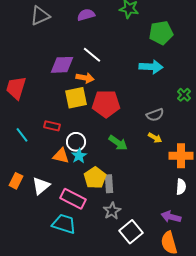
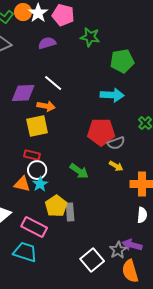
red pentagon: (106, 104) -> (101, 132), moved
red rectangle: (52, 126) -> (32, 155), moved
gray star: (112, 211) -> (118, 250), moved

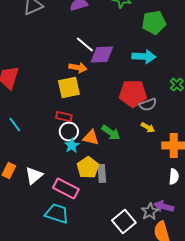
purple diamond: (23, 93) -> (102, 55), moved
orange triangle: (22, 184) -> (91, 138), moved

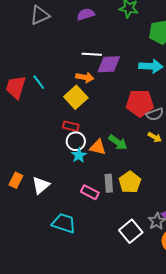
white line: (85, 45) -> (92, 54), turned -36
yellow square: (69, 88) -> (76, 97), turned -30
cyan line: (15, 125) -> (39, 82), moved
yellow pentagon: (88, 168) -> (130, 182), moved
pink rectangle: (66, 189) -> (90, 192), moved, size x0.7

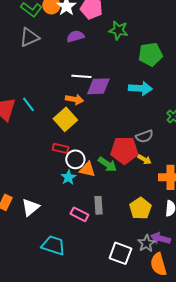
red pentagon: (140, 103) -> (124, 150), moved
white circle: (76, 141) -> (75, 159), moved
yellow pentagon: (130, 182) -> (140, 208), moved
white square: (131, 231) -> (120, 253), turned -30

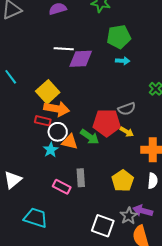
green pentagon: (150, 54) -> (119, 37), moved
cyan arrow: (140, 88) -> (123, 61), size x0.6
orange arrow: (74, 99) -> (57, 109), moved, size x1.4

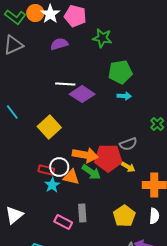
purple diamond: (81, 59) -> (82, 94), turned 35
orange arrow: (57, 109) -> (85, 155), moved
red rectangle: (43, 121) -> (46, 170), moved

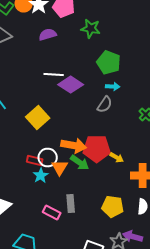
green pentagon: (120, 72) -> (109, 62), turned 30
gray semicircle: (128, 144) -> (105, 104), moved, turned -36
orange triangle: (71, 177) -> (60, 168), turned 48
yellow pentagon: (124, 216) -> (113, 206), turned -30

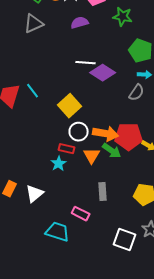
white circle: (48, 158) -> (79, 132), moved
cyan star: (41, 176) -> (59, 164), moved
pink rectangle: (52, 212) -> (81, 214), moved

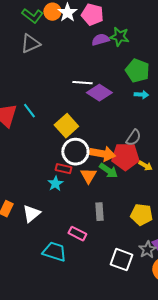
purple semicircle: (80, 23) -> (100, 40), moved
gray semicircle: (137, 93) -> (133, 138), moved
white circle: (79, 132) -> (75, 152), size x1.4

